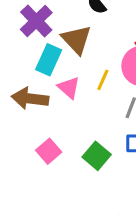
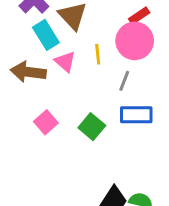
cyan rectangle: (49, 60) -> (46, 35), turned -56
yellow line: (103, 80) -> (98, 54), turned -30

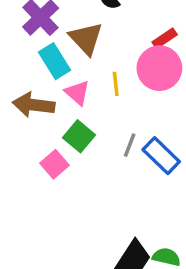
gray line: (124, 81) -> (130, 145), moved
blue rectangle: (136, 115) -> (161, 156), turned 44
green square: (92, 127) -> (79, 136), moved

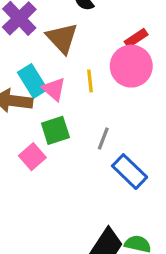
cyan rectangle: (55, 61) -> (32, 81), moved
green square: (79, 136) -> (55, 130), turned 32
blue rectangle: (161, 156) -> (130, 172), moved

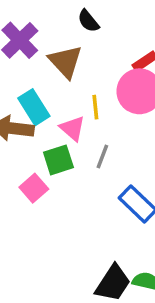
pink triangle: (54, 89) -> (73, 128), moved
gray line: (103, 139) -> (102, 156), moved

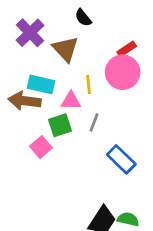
cyan rectangle: (34, 107) -> (41, 84), turned -45
pink triangle: (73, 128) -> (71, 101), turned -40

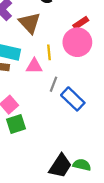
green square: (60, 125) -> (16, 124), moved
blue rectangle: (121, 159) -> (73, 99), moved

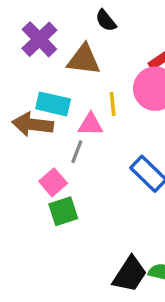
brown triangle: (30, 23) -> (84, 60), turned -40
gray line: (54, 84) -> (77, 152), moved

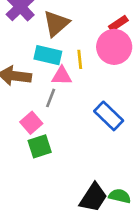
brown triangle: (84, 60) -> (56, 23), turned -48
cyan rectangle: (53, 104) -> (48, 55), moved

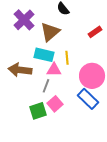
pink circle: (114, 47) -> (92, 76), moved
pink square: (31, 123) -> (55, 104), moved
green square: (40, 146) -> (38, 111), moved

